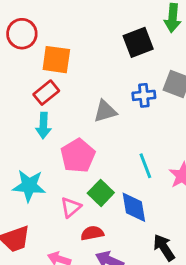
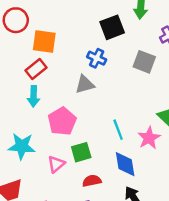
blue cross: (144, 95) -> (97, 58), moved, turned 30
green square: (101, 193) -> (81, 152), turned 30
blue diamond: (134, 207) -> (125, 164), moved
red semicircle: (92, 233) -> (92, 181), moved

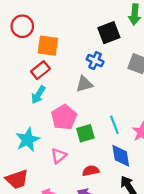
cyan arrow: (34, 96) -> (38, 95), turned 30
cyan star: (22, 146) -> (28, 140), turned -30
green square: (81, 152) -> (85, 133), moved

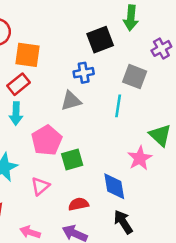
blue cross: (95, 61) -> (84, 73), turned -35
cyan arrow: (38, 95) -> (16, 114), turned -30
cyan line: (114, 125) -> (118, 106), moved, turned 30

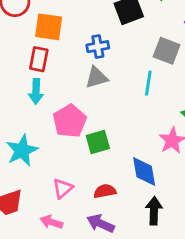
blue cross: (84, 73) -> (98, 47), moved
red rectangle: (19, 84) -> (39, 59), turned -40
pink triangle: (40, 186) -> (63, 188), moved
black arrow: (123, 222) -> (154, 211), turned 35

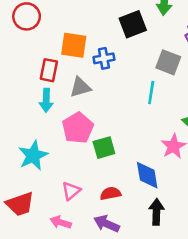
orange square: (49, 27) -> (74, 45), moved
gray triangle: (96, 77) -> (80, 87), moved

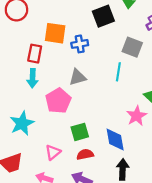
gray triangle: (80, 87) -> (78, 77), moved
green square: (104, 148) -> (80, 132), moved

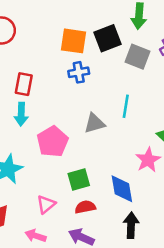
orange square: (55, 33) -> (73, 41), moved
gray square: (132, 47) -> (138, 57), moved
gray triangle: (78, 77) -> (94, 123), moved

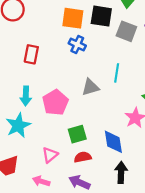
black square: (107, 38) -> (101, 16), turned 30
blue cross: (79, 72) -> (77, 44), turned 35
cyan arrow: (21, 114) -> (26, 96), moved

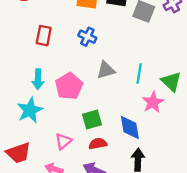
blue cross: (77, 44) -> (87, 37), moved
cyan line: (117, 73) -> (139, 74), moved

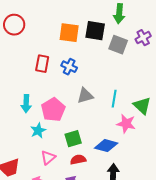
red rectangle: (44, 36) -> (42, 64), moved
pink star: (153, 102) -> (126, 124), turned -30
cyan star: (30, 110) -> (38, 131), moved, size x0.7
blue diamond: (130, 128) -> (106, 146), turned -65

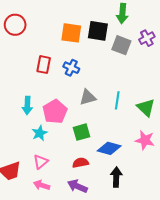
pink star: (126, 124) -> (145, 140), moved
green square: (73, 139) -> (82, 132), moved
pink triangle: (48, 158) -> (41, 162), moved

